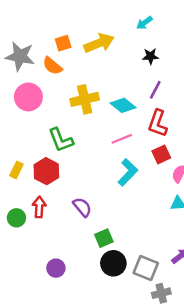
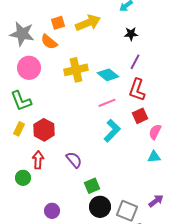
green L-shape: (61, 140) -> (21, 101), moved
green circle: (16, 218) -> (23, 178), moved

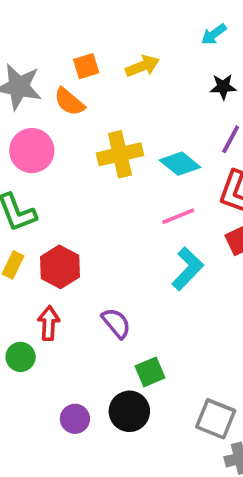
yellow arrow: (88, 23) -> (142, 66), size x0.7
black circle: (100, 207) -> (129, 411), moved

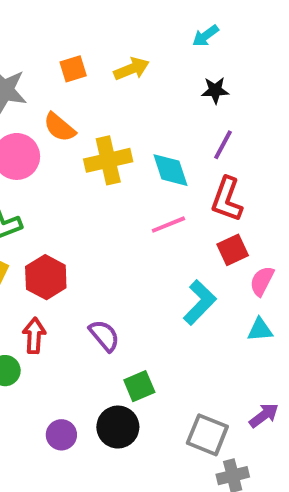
orange semicircle: (69, 102) -> (59, 127), moved
cyan diamond: (180, 164) -> (170, 170), turned 33
cyan L-shape: (188, 269) -> (200, 302), moved

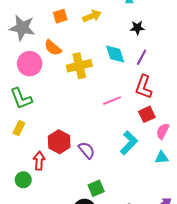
cyan diamond: (170, 170) -> (115, 54), moved
red hexagon: (46, 277) -> (59, 142), moved
purple semicircle: (104, 336) -> (87, 150), moved

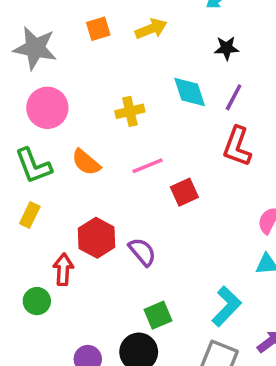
orange semicircle: (53, 48) -> (86, 162), moved
yellow cross: (79, 66) -> (130, 111), size x0.7
pink line: (112, 101) -> (148, 166), moved
red square: (147, 114) -> (184, 192), moved
cyan L-shape: (129, 143) -> (227, 306), moved

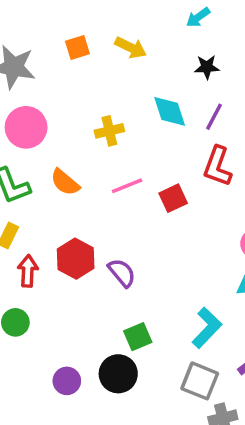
yellow arrow: (151, 29) -> (131, 48), turned 48
red square: (184, 192) -> (173, 198), moved
red arrow: (63, 269) -> (28, 271), moved

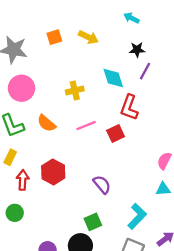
cyan arrow: (198, 17) -> (131, 18), turned 63
purple line: (214, 117) -> (145, 71), moved
red L-shape: (218, 166) -> (129, 107), moved
purple semicircle: (122, 273) -> (102, 185), moved

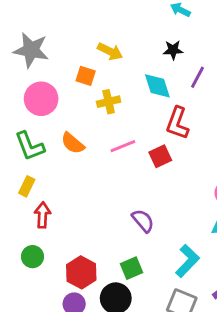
orange square: (54, 37) -> (86, 76), moved, turned 35
yellow arrow: (88, 37) -> (110, 51), moved
black star: (137, 50) -> (173, 50), moved
red hexagon: (53, 172) -> (81, 272), moved

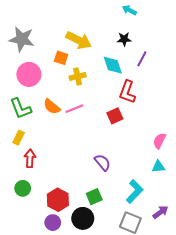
yellow arrow: (110, 51) -> (79, 40), size x1.4
pink line: (123, 146) -> (74, 109), moved

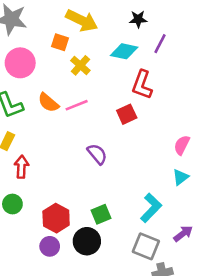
cyan diamond: (113, 65) -> (124, 51), turned -60
yellow cross: (78, 76) -> (80, 65), turned -35
purple semicircle: (102, 162) -> (97, 154), moved
cyan triangle: (158, 167) -> (181, 177), turned -32

